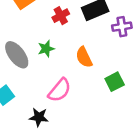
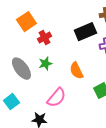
red cross: (61, 16) -> (44, 38), moved

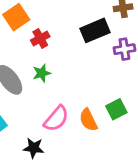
orange semicircle: (76, 71) -> (88, 120), moved

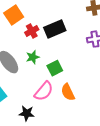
black rectangle: (95, 30) -> (55, 29), moved
green square: (116, 109) -> (55, 68), moved

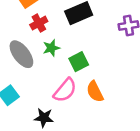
red cross: (32, 31) -> (39, 23), moved

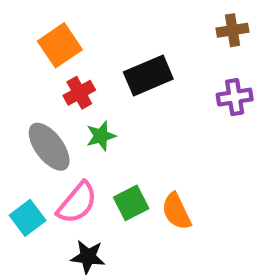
green square: (79, 62) -> (131, 203), moved
pink semicircle: (65, 90) -> (77, 203), moved

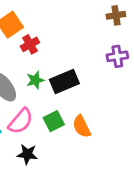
black rectangle: (148, 75) -> (64, 81), moved
red cross: (79, 93) -> (30, 44), moved

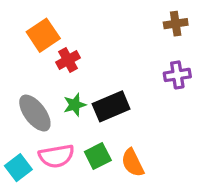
pink semicircle: (21, 121) -> (56, 156), turned 40

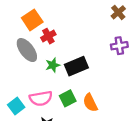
brown cross: (176, 24) -> (118, 12), turned -32
gray ellipse: (35, 113) -> (27, 50), moved

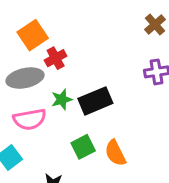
gray ellipse: (27, 50) -> (25, 78), turned -65
pink semicircle: (41, 98) -> (30, 119), moved

